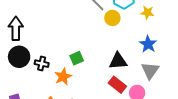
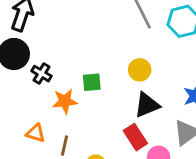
yellow circle: (112, 18) -> (140, 70), moved
black triangle: (118, 61) -> (147, 105), turned -36

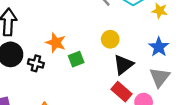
orange star: (65, 101) -> (56, 43), moved, turned -30

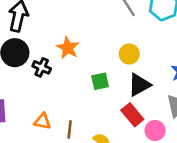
green square: (76, 59) -> (100, 81), moved

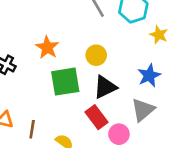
orange star: (68, 48) -> (47, 47), moved
green square: (100, 81) -> (65, 82), size x1.6

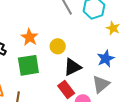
yellow circle: (96, 55) -> (58, 46), moved
green square: (65, 82) -> (28, 65), moved

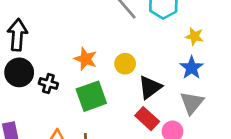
yellow star: (113, 28) -> (194, 36), moved

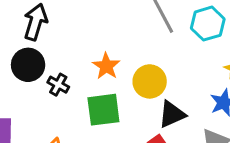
yellow circle: (125, 64) -> (150, 81), size x1.4

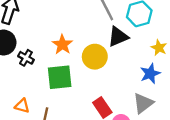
black triangle: (172, 114) -> (118, 37), moved

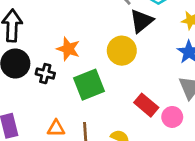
orange star: (62, 45) -> (68, 49), moved

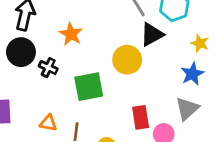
orange star: (68, 49) -> (71, 34), moved
red rectangle: (146, 105) -> (141, 117), turned 30

